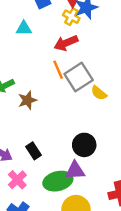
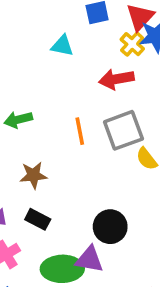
orange line: (58, 70) -> (80, 131), moved
brown star: (27, 100) -> (33, 175), moved
black rectangle: (33, 151) -> (38, 219), turned -42

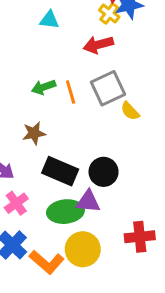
green arrow: (18, 120) -> (44, 87), moved
black rectangle: (38, 219) -> (60, 171), moved, size x1.6

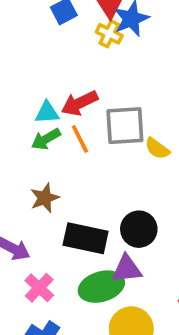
cyan triangle: (49, 20) -> (47, 112), moved
red arrow: (98, 45) -> (79, 103), moved
gray square: (108, 88) -> (125, 126), turned 32

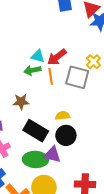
yellow cross: (109, 34) -> (94, 62), moved
red arrow: (79, 103) -> (57, 57), turned -30
yellow semicircle: (157, 148) -> (63, 116), moved, turned 120

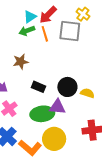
cyan triangle: (38, 56) -> (30, 17), turned -40
yellow semicircle: (63, 116) -> (87, 93), moved, turned 32
black rectangle: (36, 131) -> (38, 87), size x0.6

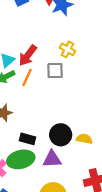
gray square: (70, 31) -> (55, 71), size x0.7
orange line: (45, 34) -> (27, 78), turned 49
green ellipse: (42, 114) -> (21, 159), moved

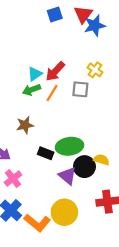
black circle: (61, 135) -> (84, 167), moved
green ellipse: (21, 159) -> (69, 146), moved
purple triangle: (52, 159) -> (67, 176), turned 36

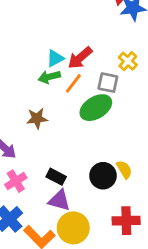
green ellipse: (69, 146) -> (96, 108), moved, turned -30
black rectangle: (46, 153) -> (56, 177), moved
yellow semicircle: (101, 160) -> (124, 169), turned 35
purple triangle: (67, 176) -> (59, 200), moved, turned -30

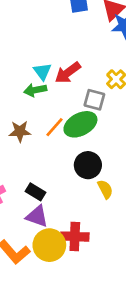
cyan triangle: (55, 58) -> (42, 71), turned -42
orange line: (73, 83) -> (55, 127), moved
black circle: (103, 176) -> (88, 165), moved
red cross: (126, 221) -> (75, 237), moved

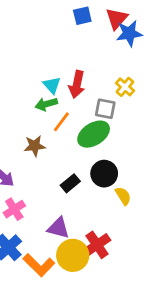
red arrow: (68, 73) -> (77, 84), turned -36
orange line: (55, 127) -> (61, 122), moved
black rectangle: (35, 192) -> (70, 183), moved, turned -66
red cross: (75, 237) -> (97, 245), turned -32

